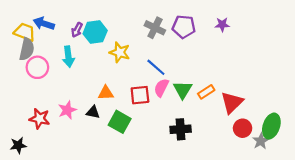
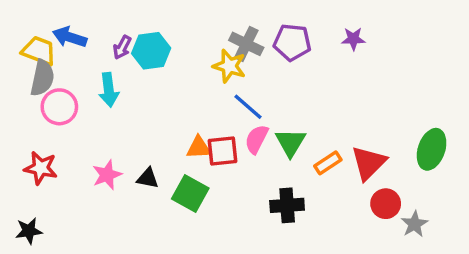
yellow star: (120, 52) -> (229, 66), moved
orange rectangle: (206, 92) -> (328, 163), moved
orange triangle: (106, 93) -> (199, 148), moved
red star: (40, 119) -> (41, 168), moved
green ellipse: (271, 126) -> (432, 149), moved

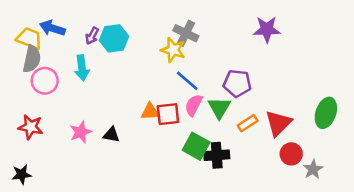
purple star: (353, 39) -> (267, 29), size x1.5
purple pentagon: (292, 42) -> (237, 83), moved
green square: (190, 193) -> (196, 146), moved

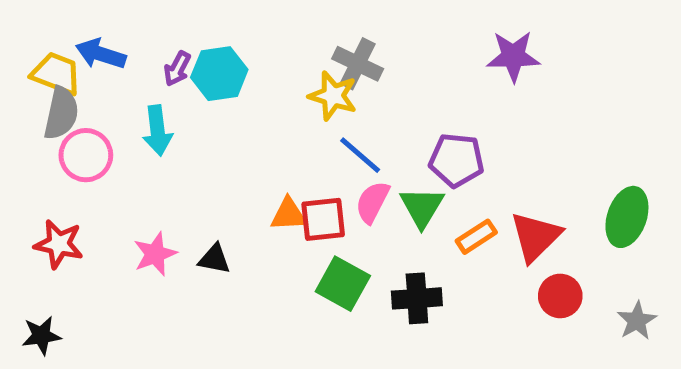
green square: (196, 146) -> (343, 284), moved
gray star: (313, 169) -> (637, 321), moved

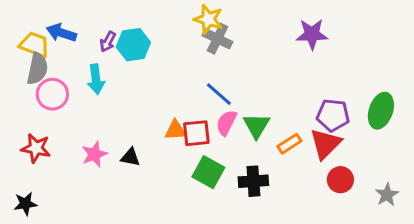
yellow star: (333, 96) -> (208, 19), moved
purple pentagon: (456, 160) -> (333, 115), moved
green ellipse: (627, 217) -> (381, 111), moved

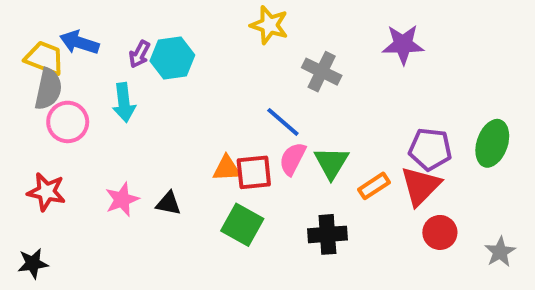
gray cross: (217, 39) -> (322, 72), moved
green square: (208, 172) -> (242, 225), moved

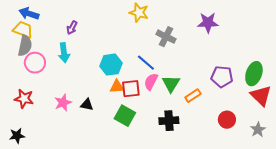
blue arrow: (79, 42) -> (29, 14), moved
cyan hexagon: (172, 58) -> (111, 65), moved
red triangle: (421, 186) -> (261, 96), moved, turned -30

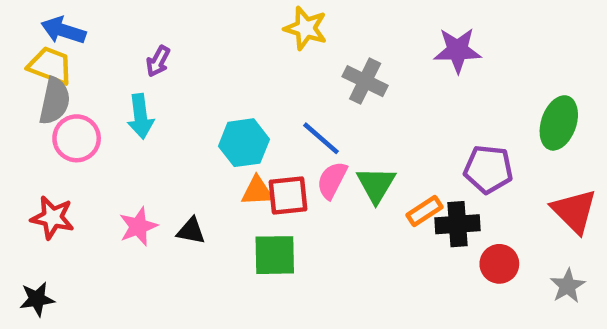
green ellipse: (254, 74) -> (559, 123), moved
green square: (125, 116) -> (275, 255), turned -30
black cross: (169, 121) -> (457, 224), moved

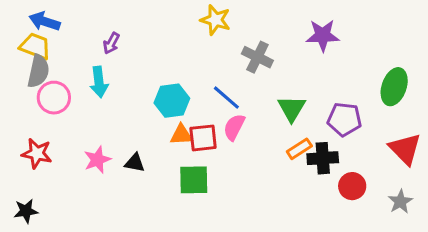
green triangle: (376, 185) -> (292, 108), moved

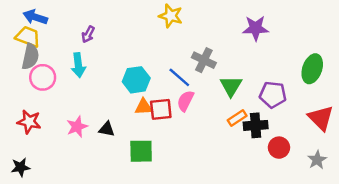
gray cross: (257, 57) -> (204, 60), moved
green square: (194, 180) -> (141, 151), moved

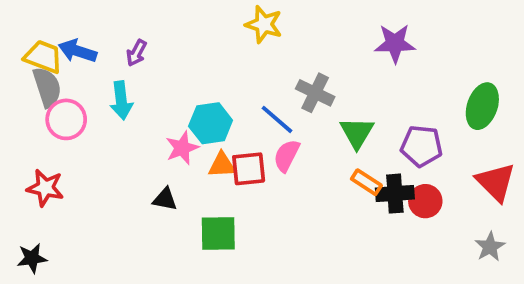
blue arrow: (35, 17) -> (78, 51), moved
gray semicircle: (30, 56) -> (47, 87), turned -30
orange rectangle: (237, 118) -> (366, 182), turned 66
pink star: (77, 127) -> (182, 148), moved
red circle: (279, 148) -> (425, 201), moved

